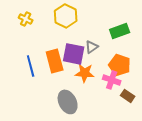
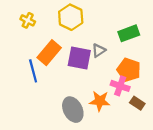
orange rectangle: (55, 61) -> (49, 53), moved, turned 55
orange star: (85, 73) -> (100, 101), moved

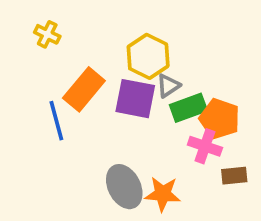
yellow hexagon: (71, 17) -> (148, 56), moved
green rectangle: (129, 33) -> (188, 108), moved
orange star: (100, 101) -> (163, 194), moved
brown rectangle: (137, 103) -> (234, 176), turned -40

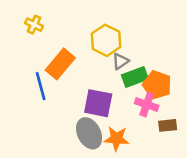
purple square: (135, 99) -> (98, 103), moved

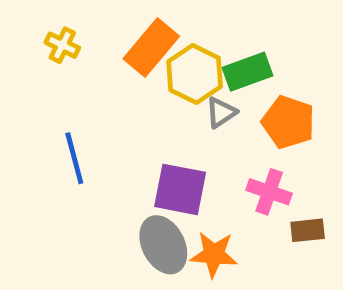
orange rectangle: (60, 64) -> (151, 48), moved
green rectangle: (135, 77) -> (247, 72), moved
orange pentagon: (157, 85) -> (288, 122), moved

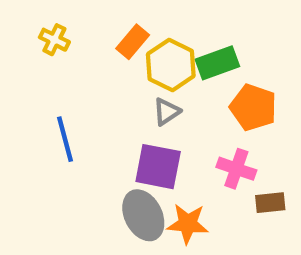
orange rectangle: (151, 48) -> (133, 42), size x0.7
gray triangle: (221, 112) -> (167, 112), moved

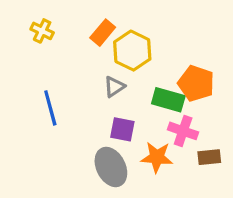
green rectangle: (217, 63) -> (168, 100), moved, turned 36
gray triangle: (167, 112) -> (114, 87), moved
purple square: (158, 167) -> (122, 129), size x0.7
orange star: (188, 224) -> (157, 157), moved

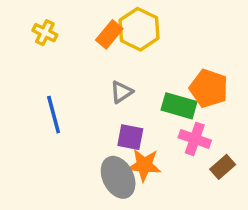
yellow hexagon: (132, 51) -> (139, 29), moved
orange star: (157, 157) -> (144, 165), moved
brown rectangle: (209, 157) -> (223, 167), turned -35

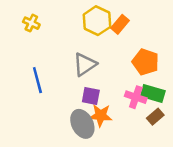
orange rectangle: (109, 34) -> (120, 24), moved
gray triangle: (122, 92) -> (85, 64), size x1.5
green rectangle: (179, 106) -> (153, 94), moved

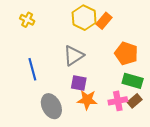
pink cross: (136, 97) -> (118, 101), moved, turned -30
gray ellipse: (82, 124) -> (51, 106), moved

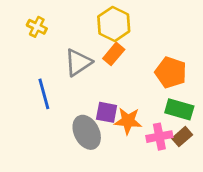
orange rectangle: (104, 21) -> (114, 54), moved
gray triangle: (74, 56) -> (78, 62), moved
orange star: (87, 100) -> (128, 121), moved
gray ellipse: (51, 106) -> (87, 132), moved

